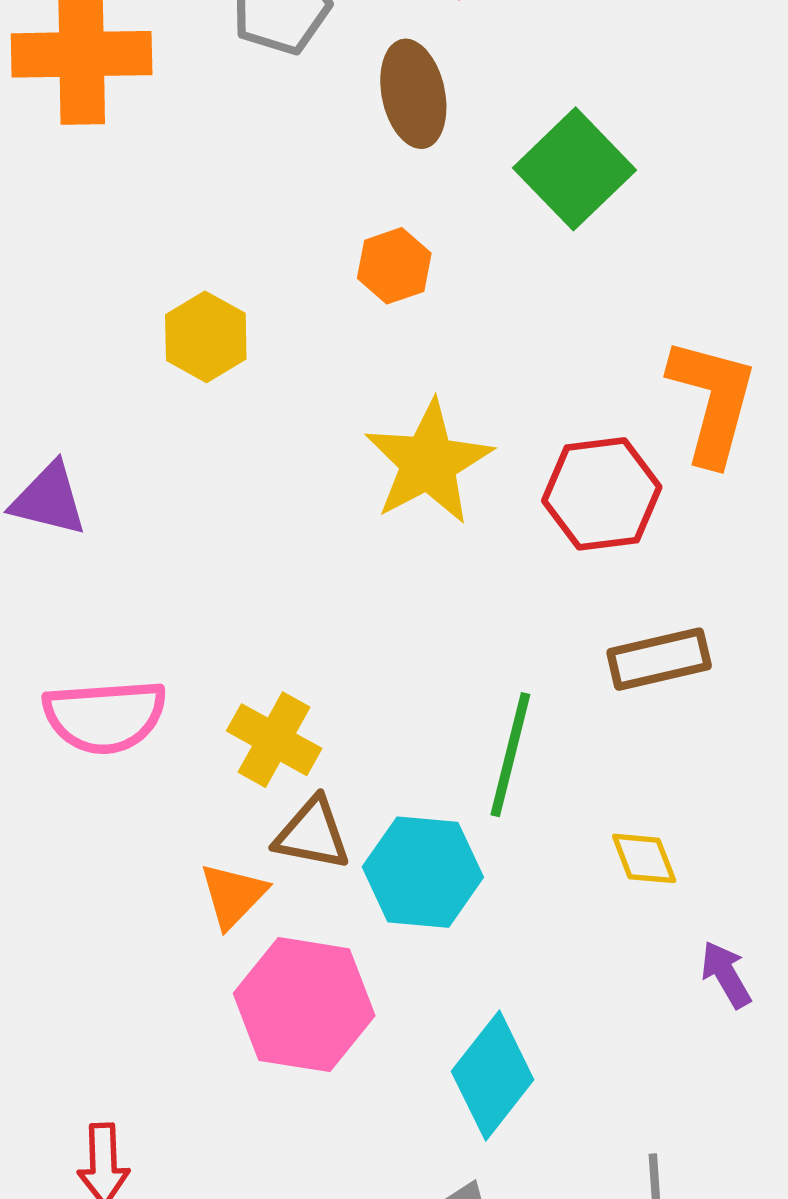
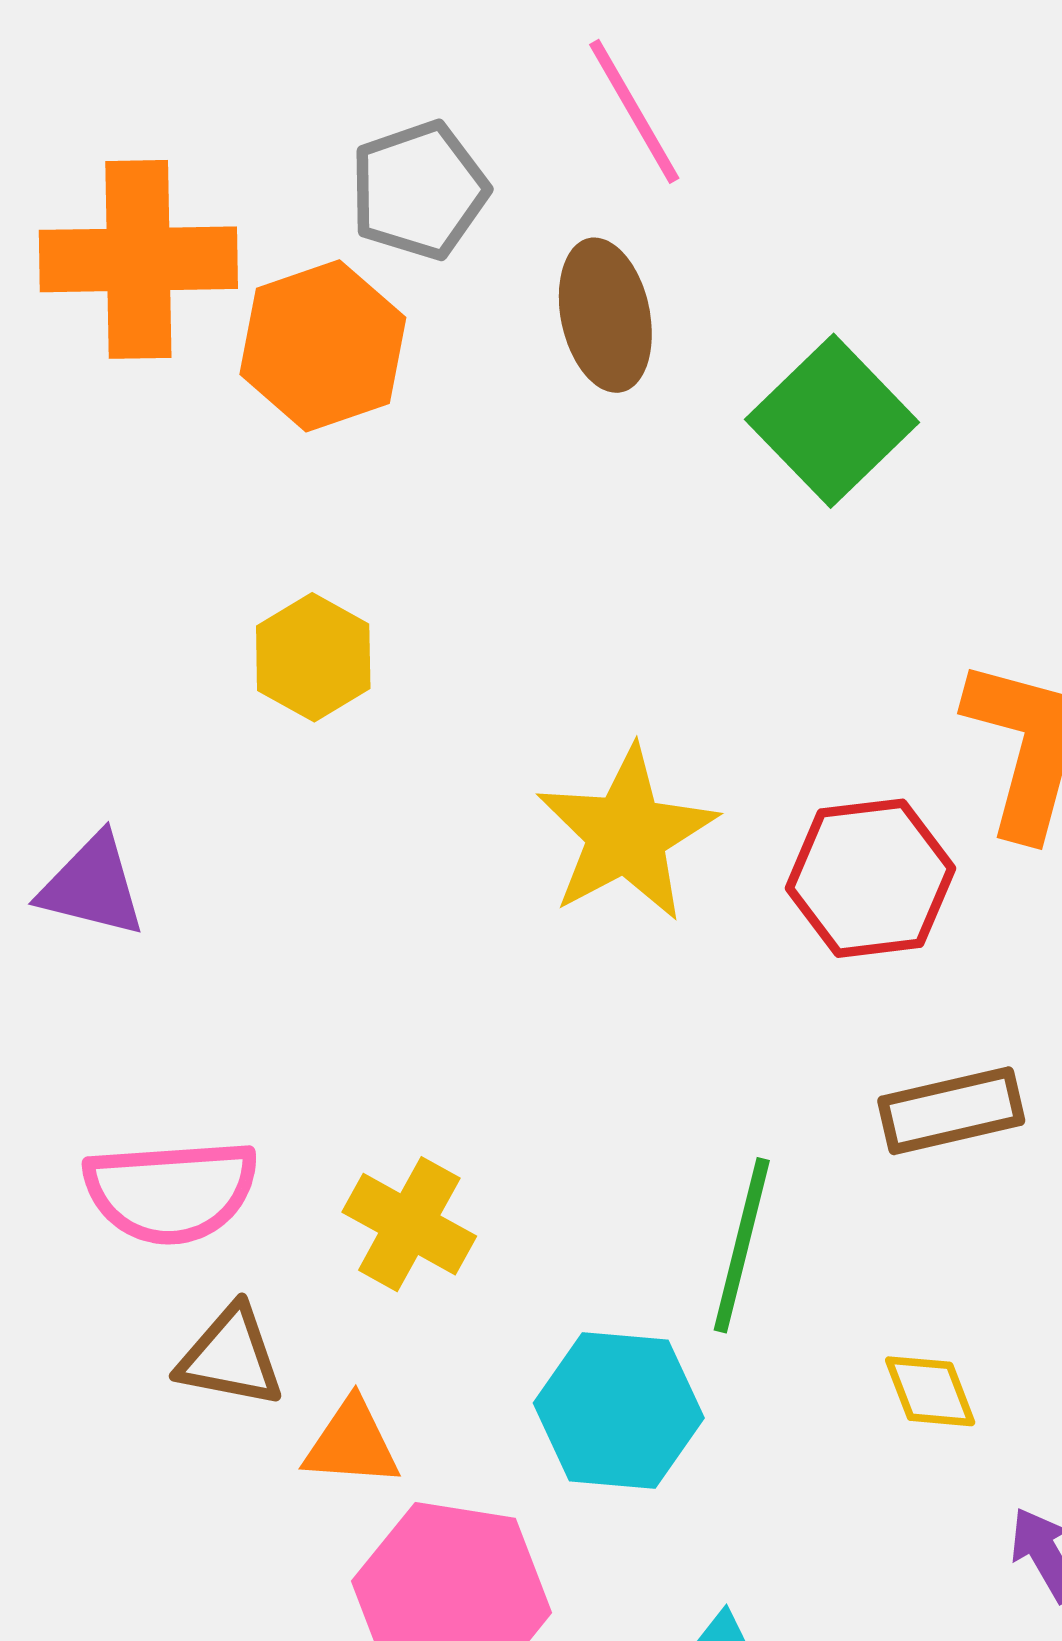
orange hexagon: (394, 266) -> (323, 346), moved, size x1.6
brown triangle: (312, 834) -> (231, 1357), moved
orange triangle: (233, 895) -> (352, 1443), turned 50

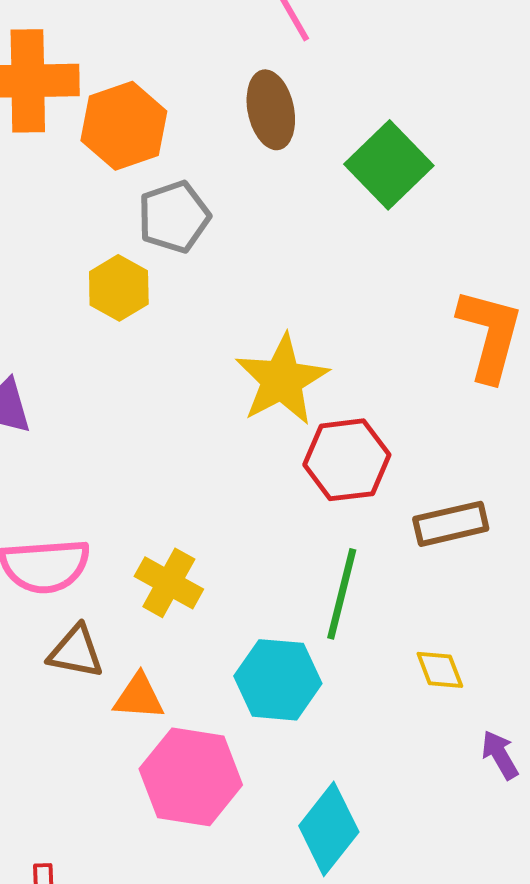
gray pentagon: (419, 190) -> (174, 217), moved
red hexagon: (871, 878) -> (347, 460), moved

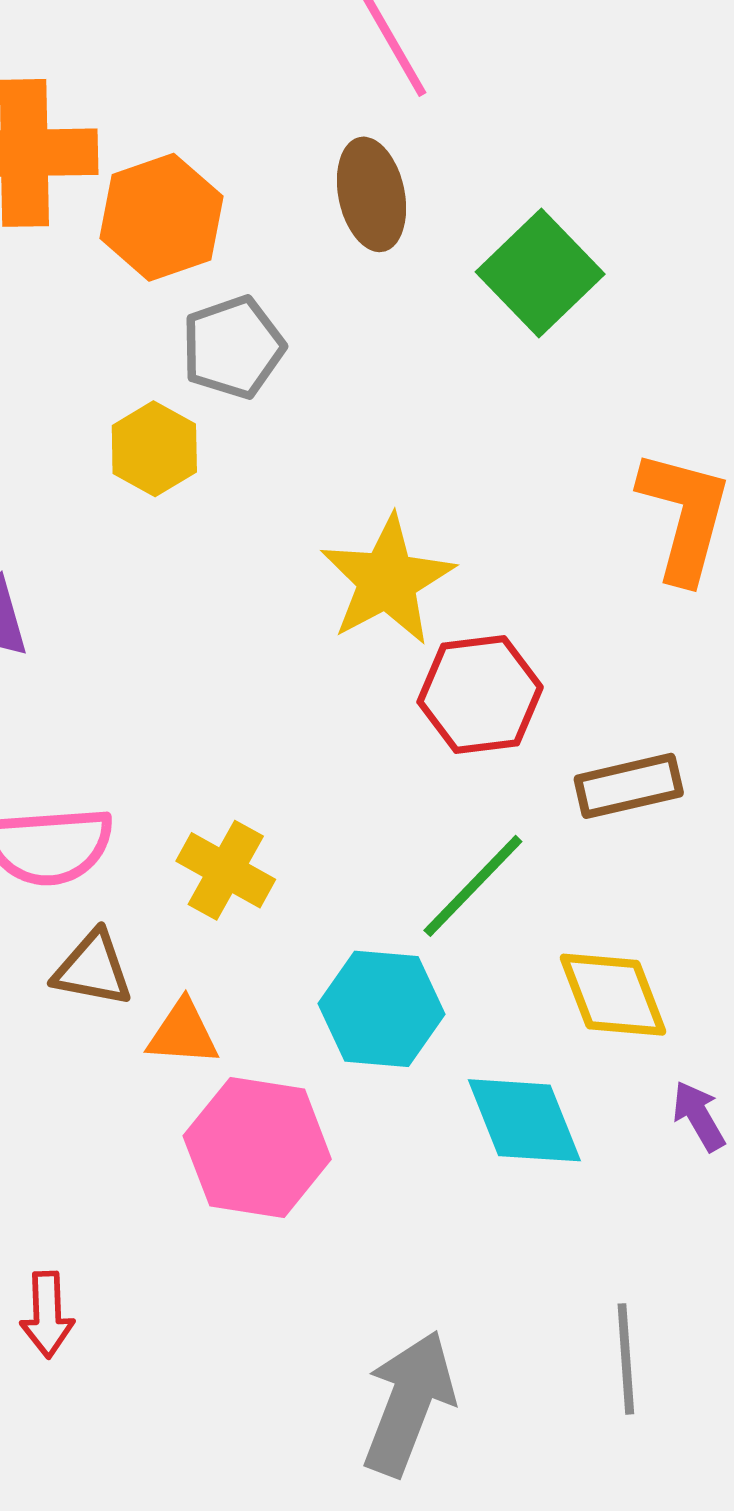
green line: (342, 594) -> (473, 886), turned 30
yellow diamond: (440, 670) -> (613, 995), size x1.6
cyan diamond: (329, 829) -> (524, 1120), moved, turned -60

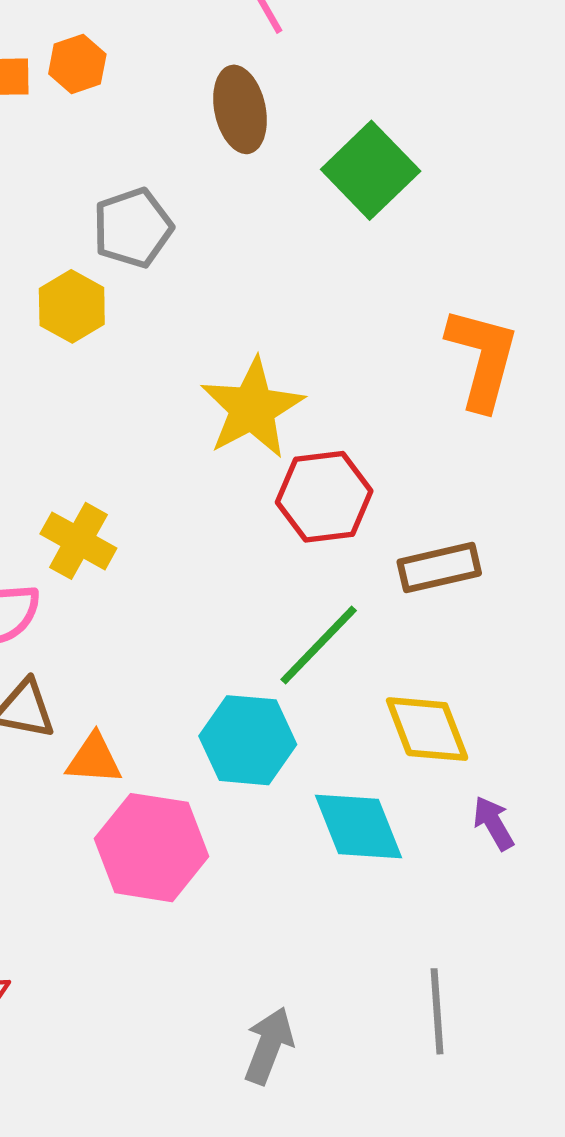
orange hexagon: (161, 217) -> (77, 64), moved, size x0.6
yellow cross: (226, 870) -> (78, 541), moved
gray arrow: (409, 1403) -> (269, 1046), size x0.7

